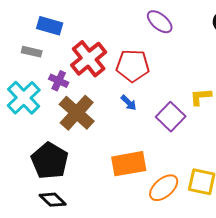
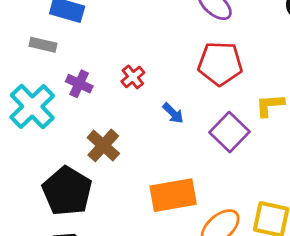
red cross: (89, 59) -> (133, 77), moved, size x0.5
red pentagon: (133, 66) -> (220, 64), moved
brown cross: (77, 113) -> (103, 145), moved, size x0.7

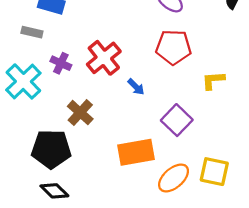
red cross: (133, 77) -> (104, 58), size x1.8
purple square: (229, 132) -> (177, 120), moved
black pentagon: (67, 191) -> (51, 149), turned -30

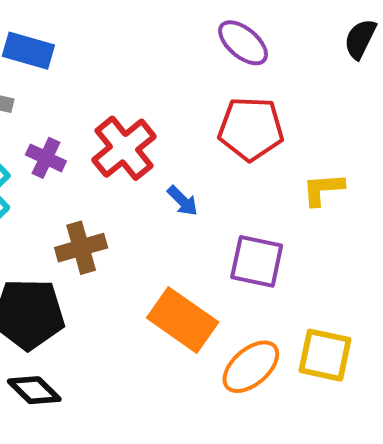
brown cross: (80, 113) -> (81, 248), turned 32
purple square: (177, 120) -> (257, 261), turned -32
orange rectangle: (136, 152) -> (183, 320), turned 45

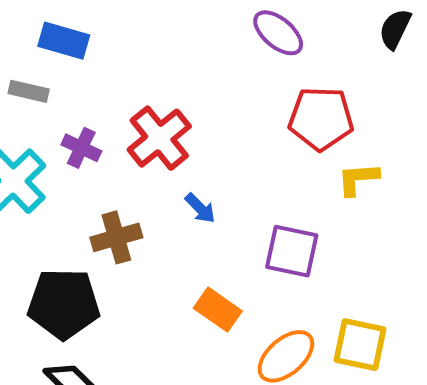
red pentagon: (251, 129) -> (321, 119), moved
blue arrow: (183, 201) -> (200, 208), moved
orange rectangle: (183, 320) -> (218, 310), size x0.7

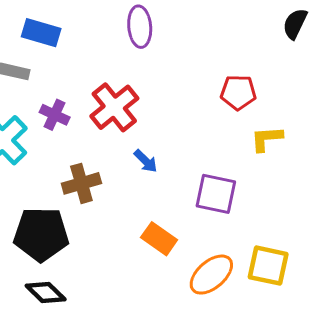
purple ellipse: (278, 33) -> (140, 27), moved, turned 45
red pentagon: (321, 119) -> (238, 92), size x0.7

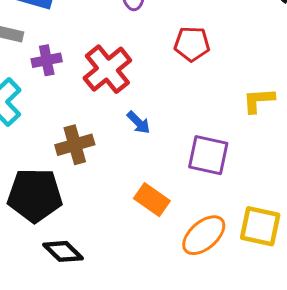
red pentagon: (238, 92) -> (192, 44), moved
purple cross: (55, 115) -> (47, 60), moved, turned -36
black diamond: (46, 292) -> (63, 251), moved

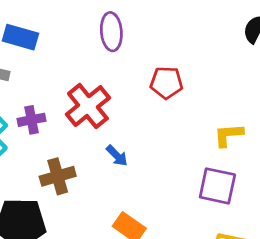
purple cross: (47, 60) -> (31, 120), moved
purple square: (208, 155) -> (217, 186), moved

